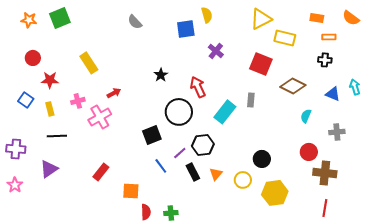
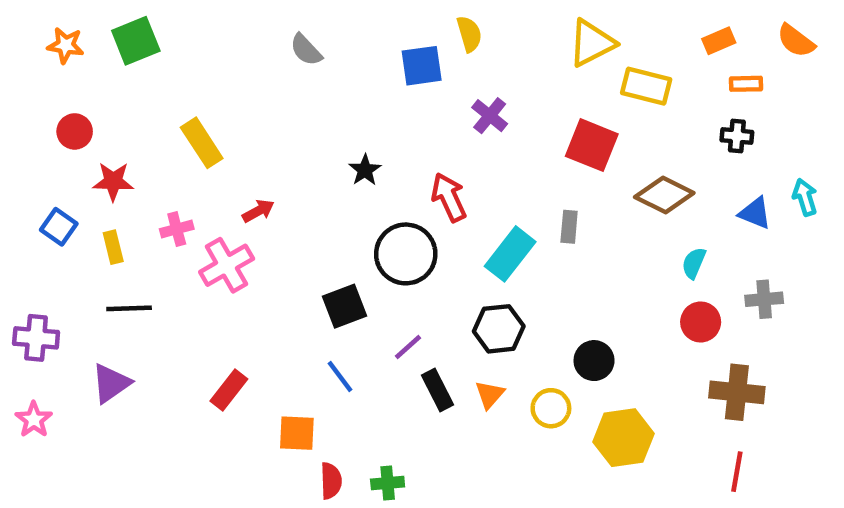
orange rectangle: (317, 18) -> (719, 41), turned -32
black hexagon: (203, 145) -> (499, 329), moved
red circle: (309, 152) -> (701, 322), moved
blue line: (161, 166) -> (340, 376), moved

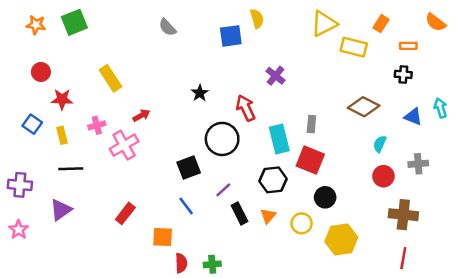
orange rectangle: (719, 41) -> (381, 24), moved, turned -35
purple cross: (490, 116) -> (275, 76), moved
red square: (592, 145) -> (310, 160), moved
cyan rectangle: (510, 254) -> (279, 139), turned -52

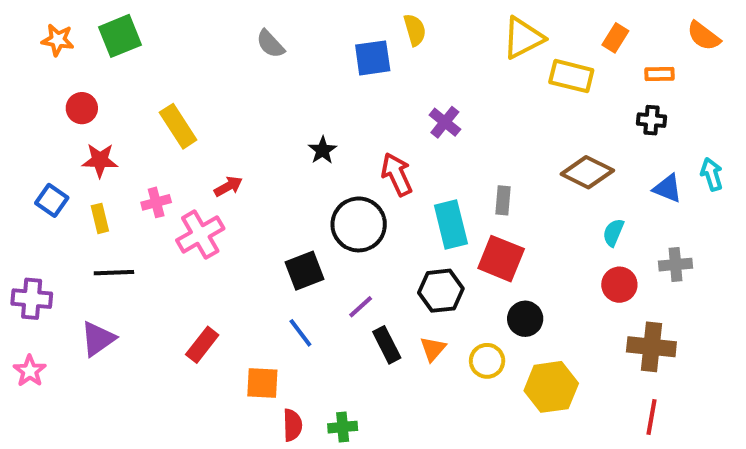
red circle: (41, 72) -> (82, 108), moved

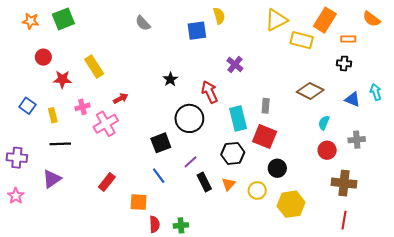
orange rectangle: (615, 38) -> (325, 20), size x1.6
red star: (100, 160) -> (62, 79), moved

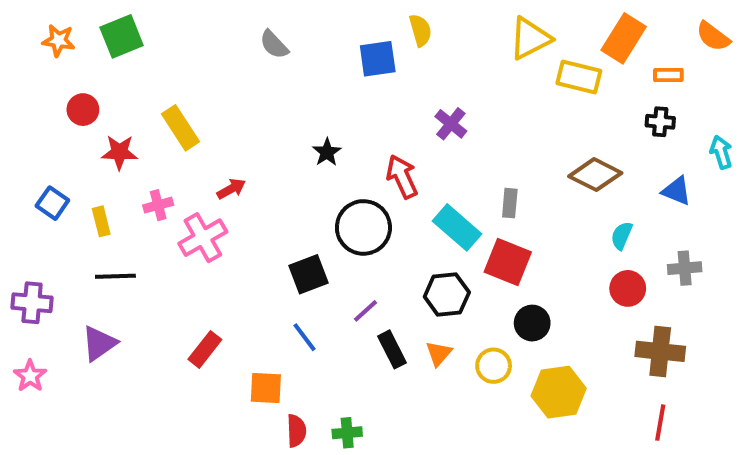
cyan arrow: (376, 92) -> (721, 152), moved
cyan rectangle: (238, 118) -> (457, 227), turned -35

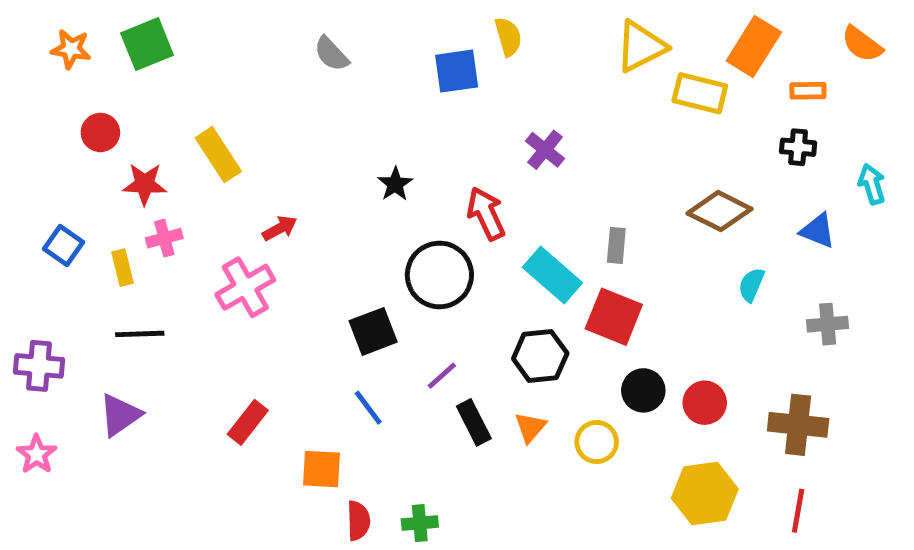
pink cross: (158, 205) -> (164, 238), moved
red circle: (628, 288) -> (705, 403), moved
yellow hexagon: (559, 392) -> (705, 494), moved

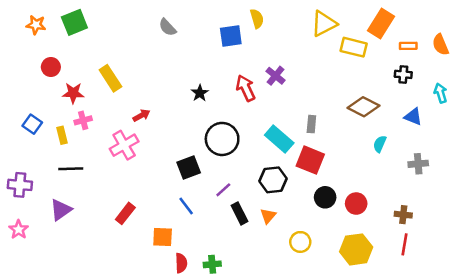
orange semicircle: (862, 44) -> (441, 45), moved, turned 30
red arrow: (486, 214) -> (246, 88), moved
brown cross: (798, 425) -> (403, 215), size x0.6
yellow circle: (597, 442) -> (300, 242), moved
red line: (798, 511) -> (405, 244), moved

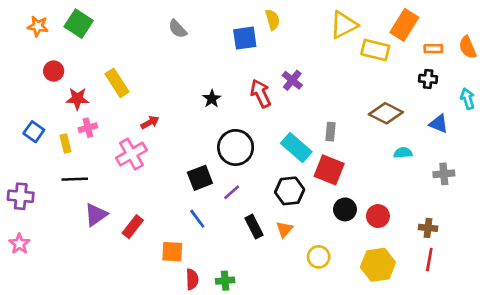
green square: (74, 22) -> (79, 24), turned -35
cyan semicircle: (380, 144) -> (403, 153), turned 63
purple line: (223, 190) -> (232, 192), moved
purple triangle: (61, 210) -> (96, 215), moved

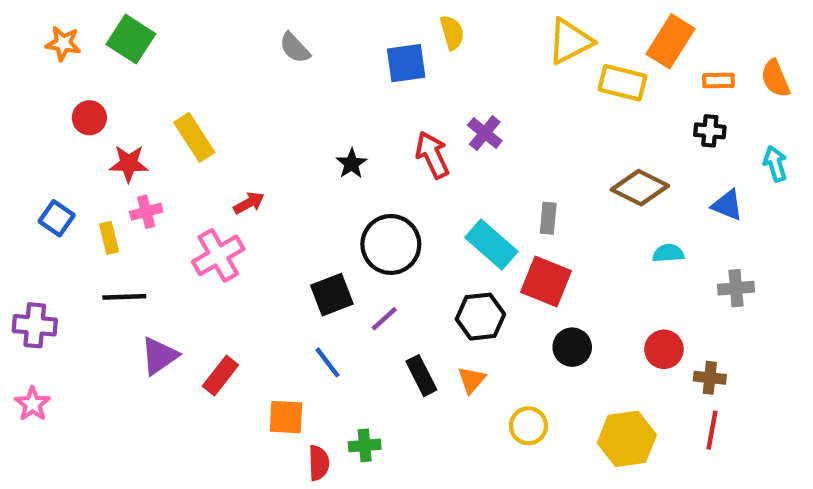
red circle: (378, 216) -> (664, 349), moved
green cross: (225, 281) -> (365, 445), moved

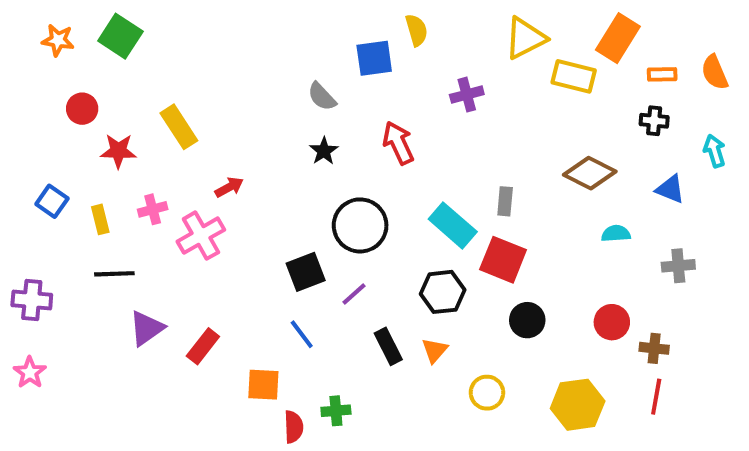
gray semicircle: (295, 48) -> (322, 97), moved
purple cross: (485, 133) -> (467, 95), moved, turned 36
pink cross: (146, 212) -> (153, 209), moved

